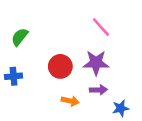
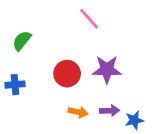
pink line: (101, 27) -> (89, 19), moved
purple arrow: (98, 90) -> (110, 111), moved

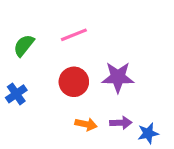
pink line: (89, 19) -> (74, 35), moved, turned -70
blue cross: (15, 85) -> (16, 94), turned -30

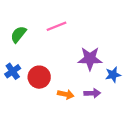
red circle: (74, 82) -> (39, 77), moved
blue star: (148, 133) -> (113, 75), moved

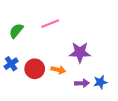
blue star: (113, 75) -> (100, 82), moved
orange arrow: (66, 94) -> (58, 70), moved

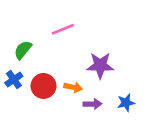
green semicircle: (16, 31) -> (23, 50), moved
purple arrow: (82, 83) -> (92, 104), moved

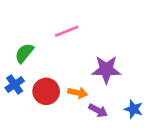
blue star: (126, 103) -> (134, 109), turned 30
purple arrow: (92, 104) -> (98, 110), turned 30

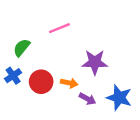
blue star: (134, 109) -> (119, 98), size x1.5

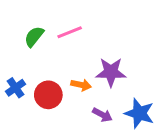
green semicircle: (22, 48) -> (34, 37), moved
orange arrow: (69, 83) -> (81, 85), moved

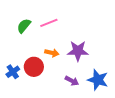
orange arrow: (81, 85) -> (52, 53), moved
blue cross: (16, 88) -> (13, 72), moved

